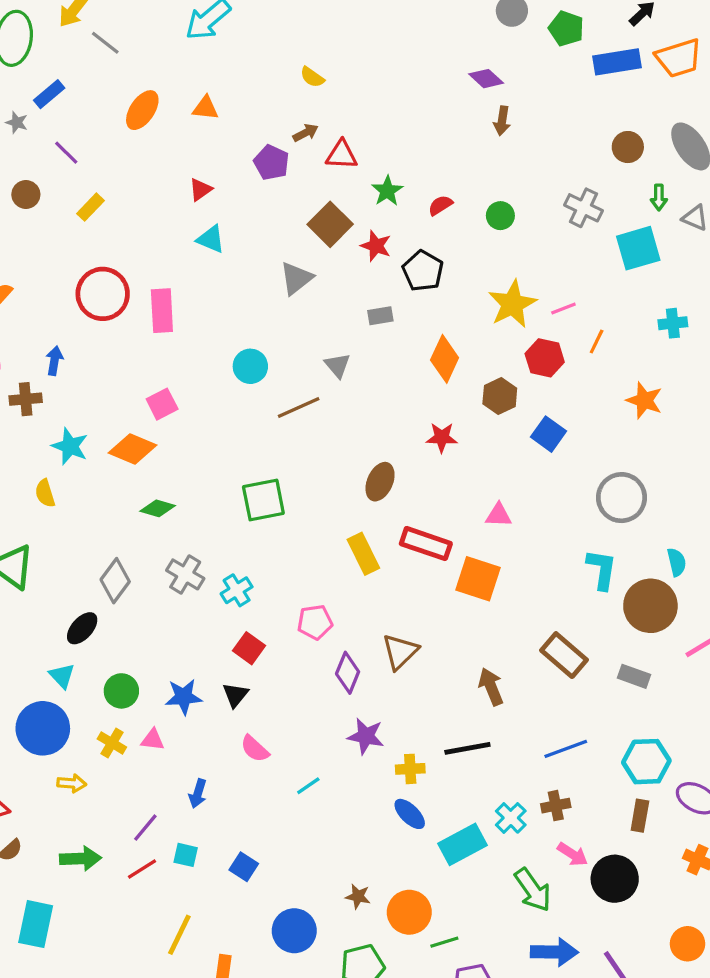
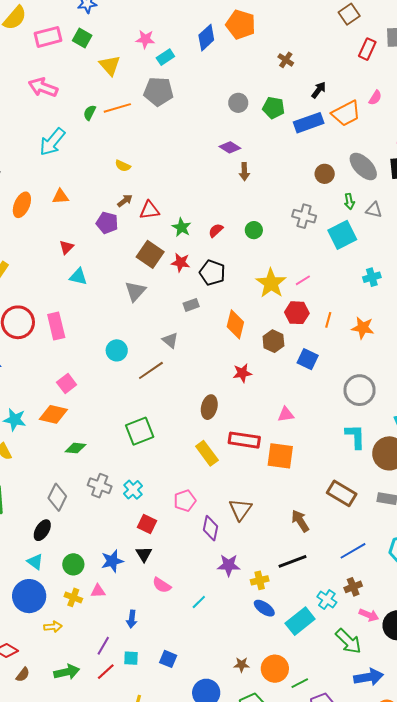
orange line: (597, 342) -> (328, 320), moved

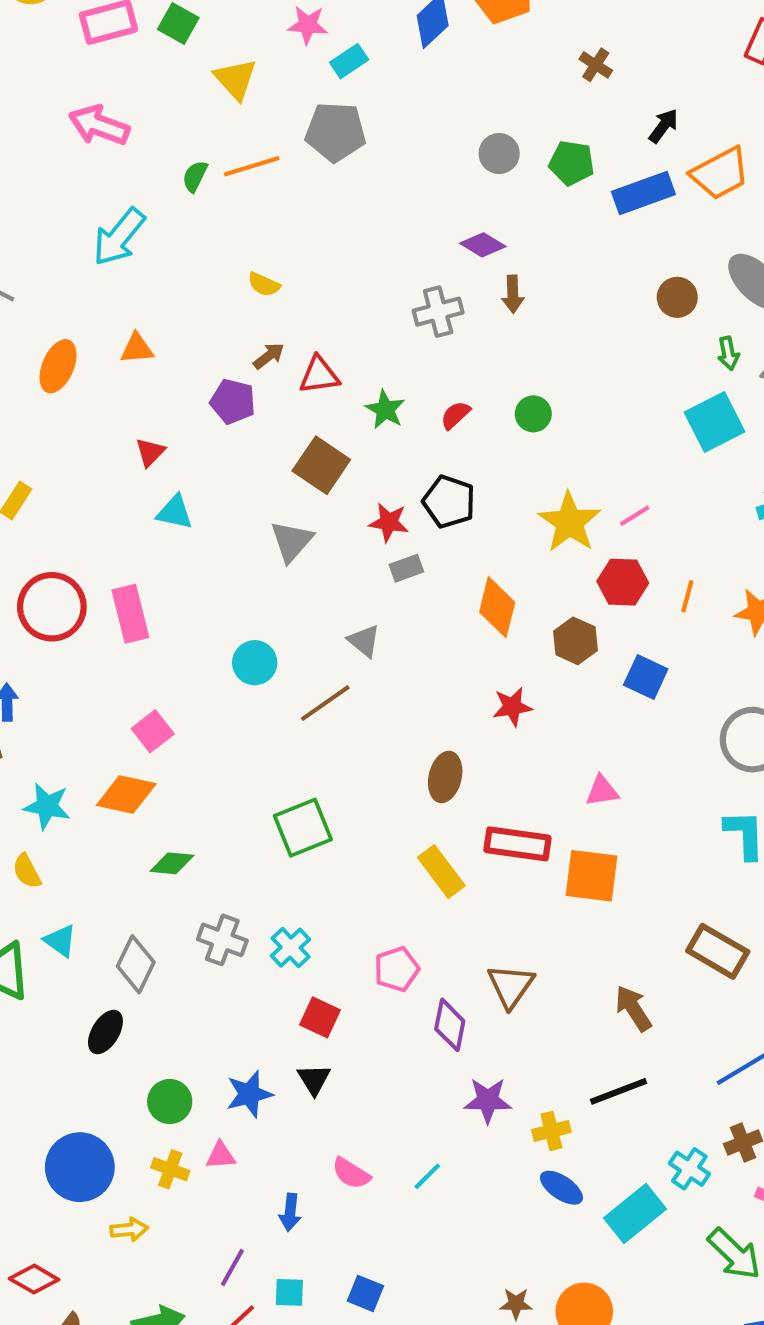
gray cross: (304, 216) -> (438, 312), moved, turned -30
red star: (181, 263) -> (389, 522), moved
cyan triangle: (35, 562) -> (60, 941), moved
pink semicircle: (162, 585) -> (351, 1173), moved

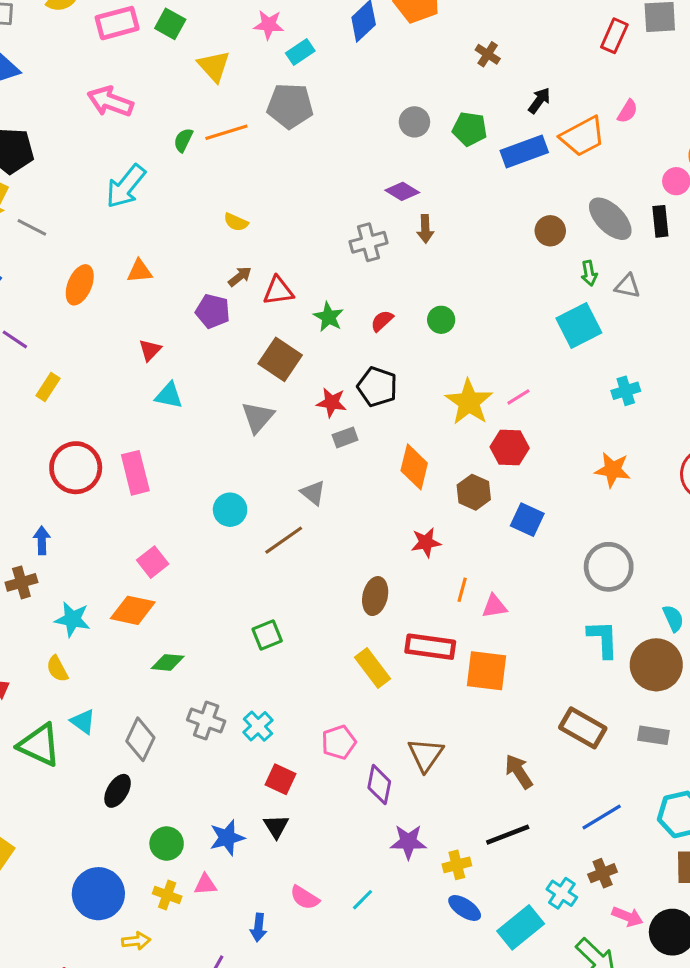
orange line: (687, 596) -> (462, 590), moved
green square: (303, 828) -> (267, 635), size x0.7

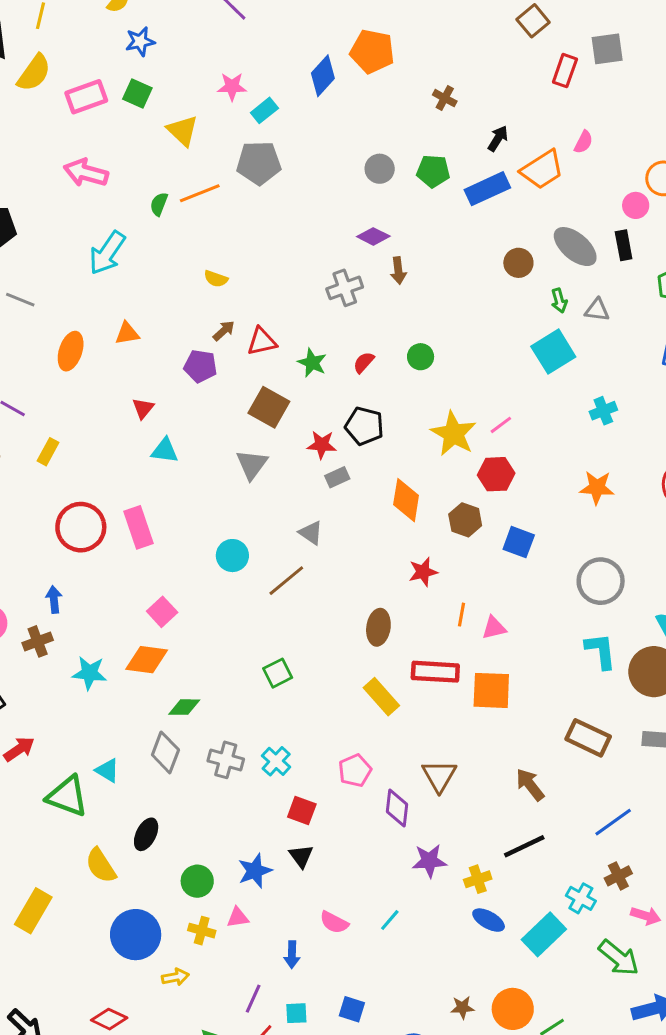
yellow semicircle: (57, 669) -> (101, 866), moved, size x1.4
gray diamond: (140, 739) -> (165, 752), moved

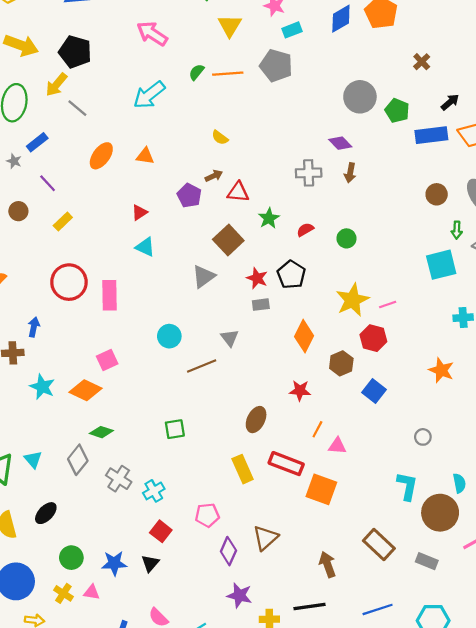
gray circle: (380, 169) -> (360, 97), size x1.5
gray circle: (601, 581) -> (423, 437), size x0.5

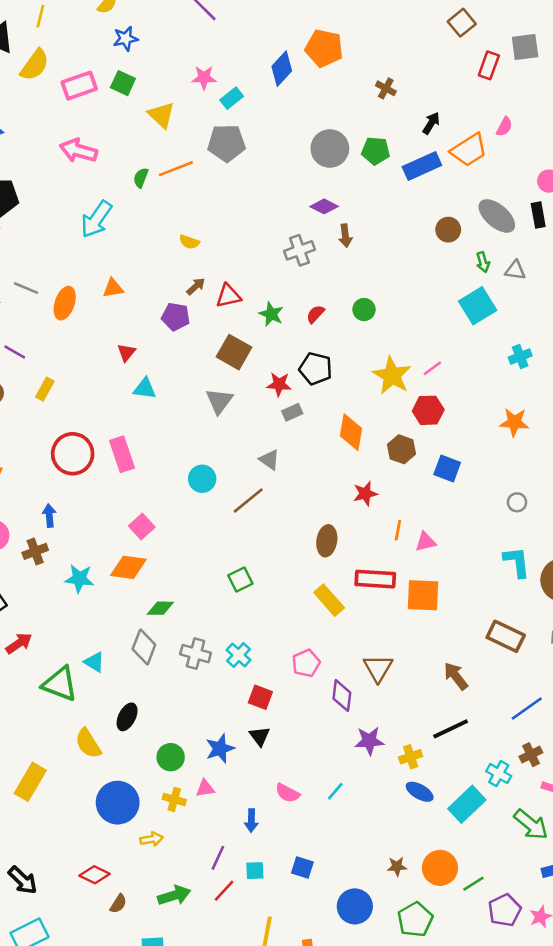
gray line: (77, 108) -> (26, 288), moved

